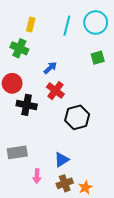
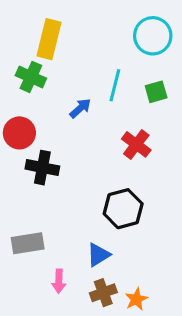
yellow rectangle: (31, 25) -> (49, 39), size x1.6
cyan line: (67, 26) -> (115, 85), moved
red cross: (55, 91) -> (136, 144), moved
black hexagon: (77, 117) -> (123, 209), moved

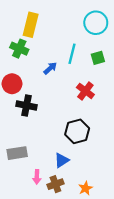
brown cross: (103, 293) -> (55, 184), moved

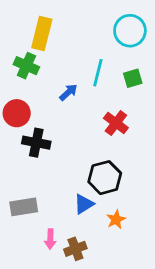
blue triangle: (62, 160) -> (84, 204), moved
orange star: (85, 188) -> (116, 220), moved

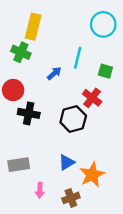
green square: (133, 78) -> (105, 71), moved, turned 32
black hexagon: (105, 178) -> (73, 119), moved
orange star: (116, 220) -> (92, 175), size x1.6
brown cross: (75, 249) -> (71, 198), moved

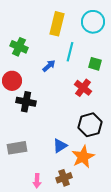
yellow rectangle: (33, 27) -> (57, 24), moved
black hexagon: (73, 119) -> (90, 125), moved
pink arrow: (40, 190) -> (37, 181), moved

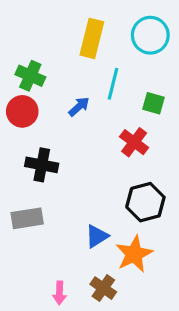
red circle: (12, 81) -> (22, 111), moved
gray rectangle: (17, 148) -> (27, 218), moved
brown cross: (64, 178) -> (103, 288), turned -35

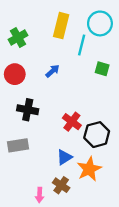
green cross: (30, 76) -> (18, 37), moved, turned 36
cyan line: (113, 84) -> (82, 45), moved
red cross: (134, 142) -> (72, 122), moved
brown cross: (103, 288) -> (61, 185), moved

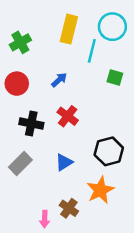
red cross: (72, 122) -> (68, 116), moved
gray rectangle: (18, 145) -> (20, 163), turned -36
blue triangle: (64, 157) -> (64, 162), moved

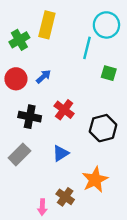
yellow rectangle: (69, 29) -> (47, 25), moved
blue arrow: (59, 80) -> (43, 77), moved
black hexagon: (109, 151) -> (103, 128), moved

